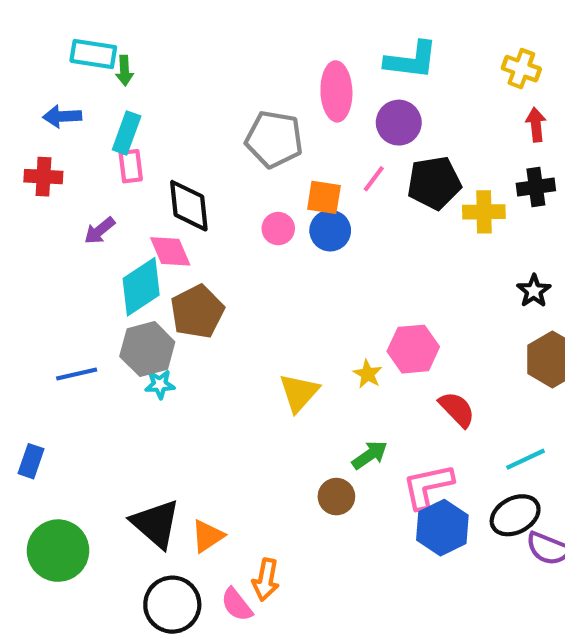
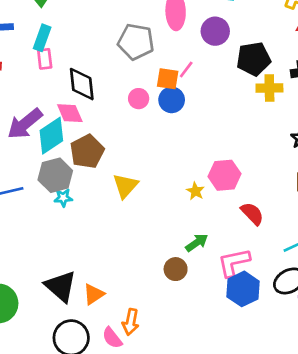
pink line: (374, 179) -> (186, 69), moved
black pentagon: (434, 183) -> (254, 59), moved
purple arrow: (100, 231) -> (25, 124), moved, size x1.8
yellow triangle: (299, 393) -> (125, 186), moved

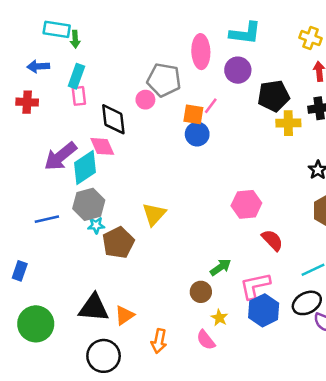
pink circle: (139, 99) -> (145, 100), moved
brown pentagon: (87, 151) -> (118, 243), moved
yellow star: (195, 191) -> (219, 318), moved
black triangle: (61, 286) -> (94, 308), turned -36
pink semicircle: (112, 338) -> (206, 340), moved

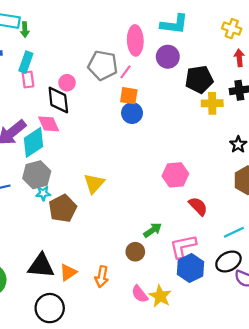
pink circle: (145, 100) -> (67, 83), moved
pink line: (211, 106) -> (126, 72), moved
yellow star: (219, 318) -> (160, 296), moved, size x1.5
orange arrow: (159, 341) -> (102, 277), moved

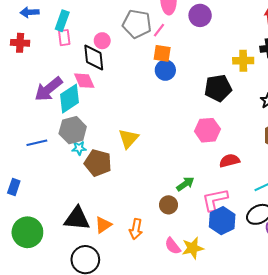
black pentagon: (199, 79) -> (218, 88), moved
red semicircle: (198, 206) -> (230, 161), turned -60
brown pentagon: (63, 208) -> (98, 163), turned -30
yellow star: (160, 296) -> (193, 248), turned 30

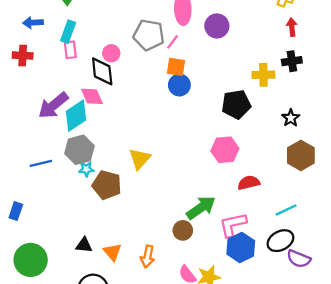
green arrow: (185, 184) -> (201, 208), size x1.5
black triangle: (77, 219) -> (84, 245), size x0.6
orange triangle: (103, 225) -> (112, 252), turned -36

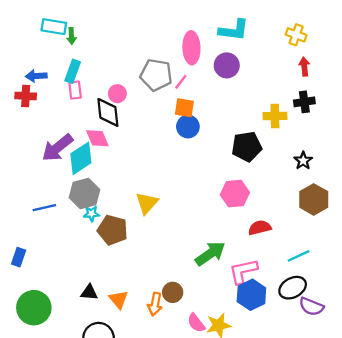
blue arrow: (33, 23) -> (36, 76), moved
brown circle: (183, 230) -> (173, 292), moved

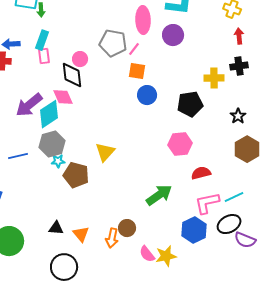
blue circle: (188, 127) -> (147, 95), moved
pink L-shape: (243, 271) -> (207, 203), moved

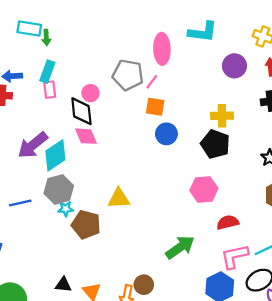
purple circle: (173, 35) -> (234, 66), moved
yellow cross: (214, 78) -> (222, 116), moved
pink diamond: (63, 97) -> (86, 136), moved
black pentagon: (190, 104) -> (215, 144), turned 30
yellow triangle: (105, 152) -> (119, 199), turned 45

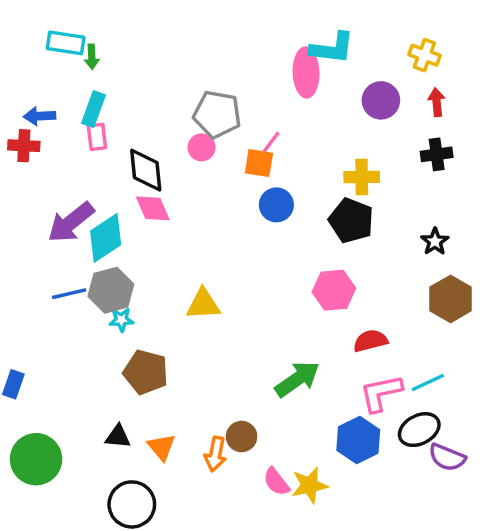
pink ellipse: (162, 49) -> (306, 73), moved
pink line: (152, 82) -> (271, 142), moved
pink circle: (90, 93) -> (201, 147), moved
blue line: (20, 203) -> (69, 294), moved
brown pentagon: (86, 225) -> (146, 372), moved

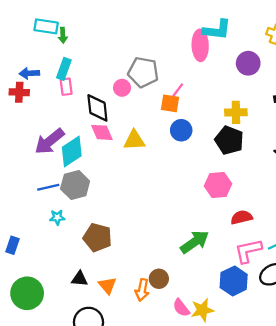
pink circle: (201, 147) -> (122, 88), moved
yellow triangle: (203, 304) -> (134, 140), moved
cyan star: (121, 320) -> (57, 217), moved

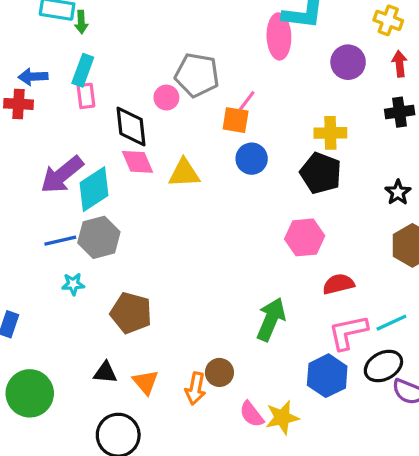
green arrow: (195, 242) -> (271, 319), turned -32

